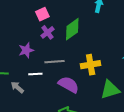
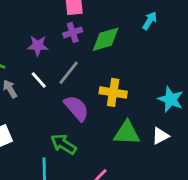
gray line: (55, 62) -> (69, 73), turned -66
white line: (35, 74) -> (39, 80), turned 32

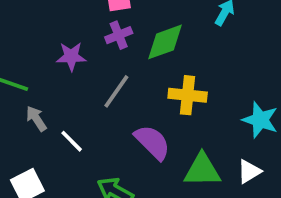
white line: (39, 80) -> (72, 141), moved
yellow cross: (113, 92) -> (188, 95), moved
purple semicircle: (76, 108) -> (152, 142), moved

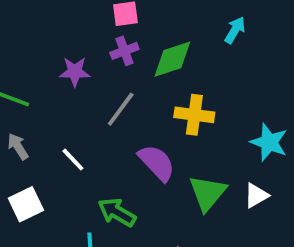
gray arrow: (36, 119) -> (18, 146), moved
green triangle: (202, 170) -> (208, 193), turned -51

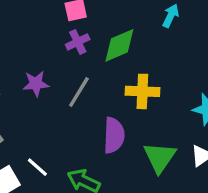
purple star: (75, 72) -> (36, 84), moved
white line: (73, 160) -> (37, 167), moved
purple semicircle: (157, 163) -> (114, 135), turned 51

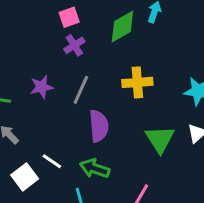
green diamond: (119, 45) -> (122, 27), moved
purple semicircle: (114, 135) -> (99, 126), moved

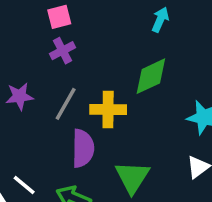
green diamond: (122, 27) -> (151, 76), moved
yellow cross: (137, 82) -> (108, 110), moved
green triangle: (160, 139) -> (132, 177), moved

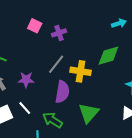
pink square: (59, 17) -> (35, 26), moved, turned 32
cyan arrow: (160, 20) -> (119, 23), turned 40
purple star: (20, 96) -> (26, 80), moved

